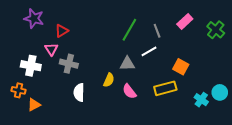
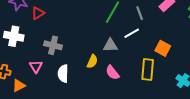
red triangle: (62, 31) -> (38, 13), moved
pink triangle: (51, 49) -> (36, 66), moved
white cross: (31, 66) -> (14, 36), moved
yellow rectangle: (165, 88) -> (148, 69), turned -70

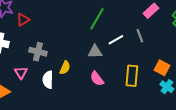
gray line: (140, 13) -> (140, 36), moved
orange square: (163, 48) -> (162, 68), moved
yellow semicircle: (92, 61) -> (65, 68), moved

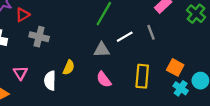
gray cross: (38, 52) -> (39, 37), moved

